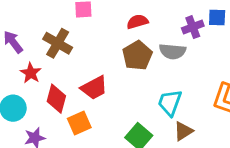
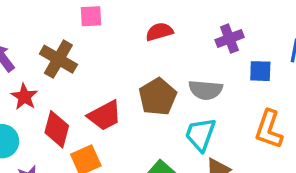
blue square: (217, 18) -> (260, 71), moved
gray semicircle: (173, 51) -> (206, 90), moved
brown pentagon: (137, 55) -> (158, 97), moved

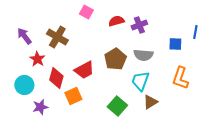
pink square: (91, 16) -> (86, 12), moved, turned 32
purple cross: (230, 39) -> (139, 25), moved

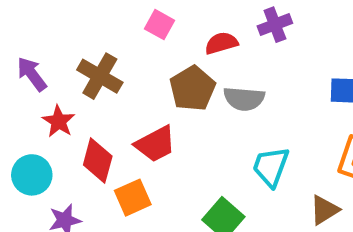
purple cross: (139, 25) -> (275, 25), moved
gray semicircle: (143, 55) -> (244, 99), moved
brown pentagon: (115, 59) -> (192, 88), moved
brown triangle: (150, 102) -> (324, 210), moved

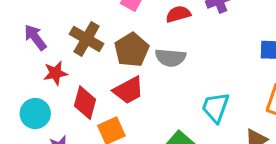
brown pentagon: (192, 88) -> (132, 50), moved
gray semicircle: (244, 99) -> (170, 58), moved
red star: (59, 121) -> (55, 73), turned 30

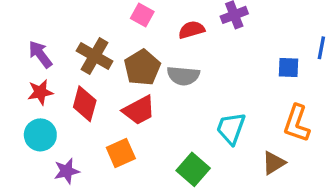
red star: (55, 73) -> (40, 92), moved
red diamond: (85, 103) -> (85, 104), moved

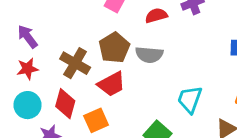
brown cross: (95, 56) -> (75, 63), moved
red diamond: (85, 104) -> (65, 104), moved

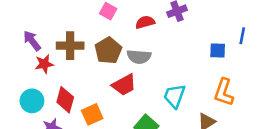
brown cross: (75, 63) -> (70, 46), moved, turned -30
red star: (28, 69) -> (44, 64), moved
red trapezoid: (111, 84) -> (124, 85), moved

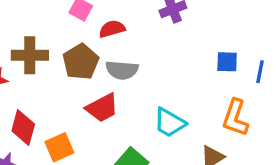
red semicircle: (145, 22) -> (112, 29), moved
blue line: (242, 36) -> (260, 72), moved
cyan trapezoid: (175, 96) -> (170, 123), turned -80

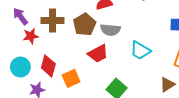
cyan trapezoid: (170, 123) -> (140, 50), moved

